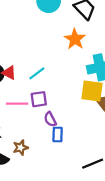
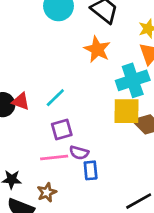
pink line: (17, 104) -> (54, 157), moved
purple semicircle: (50, 119) -> (79, 153), turned -40

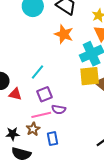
red triangle: (21, 101) -> (15, 94), moved
blue rectangle: (91, 170) -> (52, 139), moved
brown star: (47, 192) -> (33, 129), moved

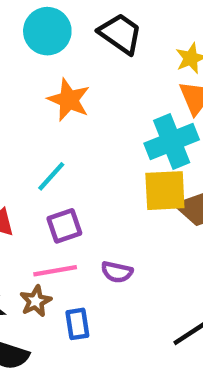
orange star: (64, 34) -> (69, 100), moved
purple semicircle: (59, 109) -> (117, 272), moved

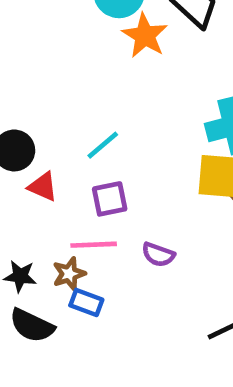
orange star: (69, 100) -> (145, 36), moved
blue rectangle: (77, 324) -> (86, 302), moved, turned -68

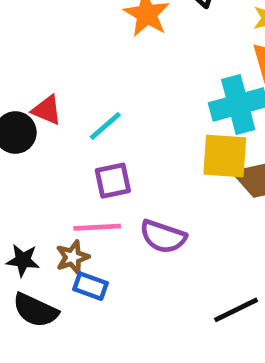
red triangle: (43, 187) -> (47, 110), moved
purple semicircle: (158, 255) -> (163, 237), size x1.4

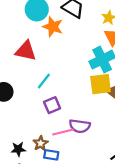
red triangle: (47, 110) -> (26, 51), moved, size x1.5
pink line: (97, 227) -> (63, 132), moved

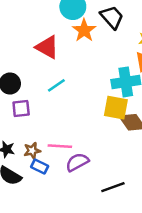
purple square: (52, 105) -> (21, 108), moved
purple semicircle: (80, 126) -> (77, 162), moved, turned 126

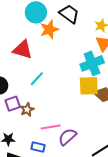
orange star: (84, 30) -> (49, 29), turned 30
brown star: (32, 151) -> (27, 110), moved

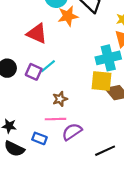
purple square: (13, 104) -> (34, 72), moved, turned 35
brown star: (27, 110) -> (60, 99), moved

